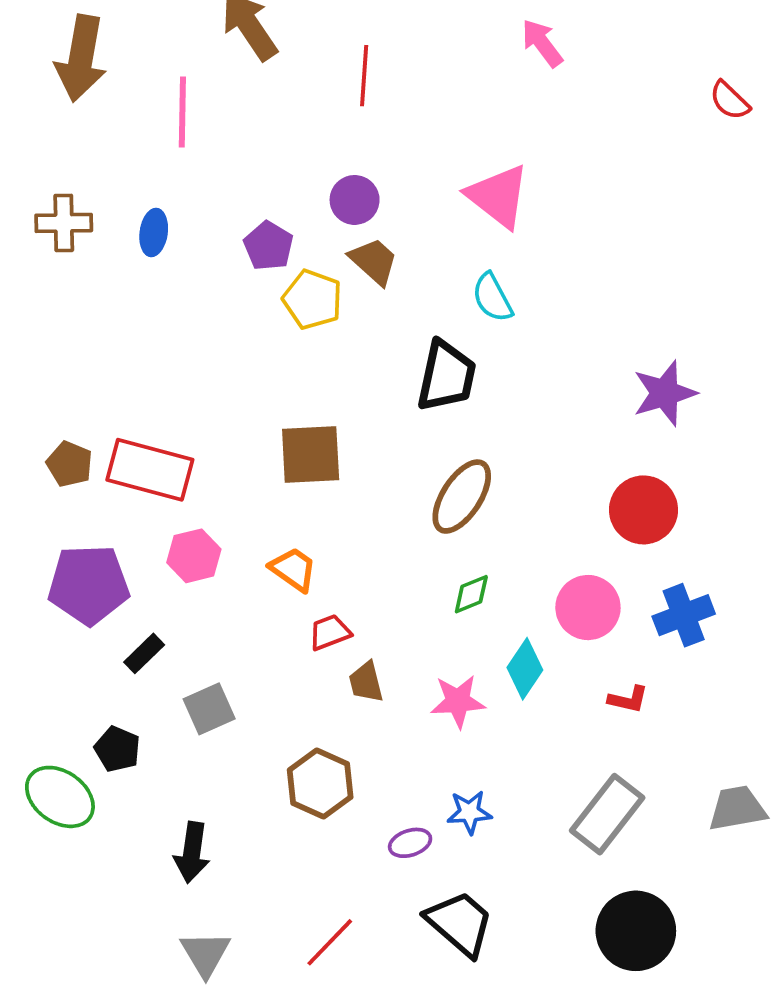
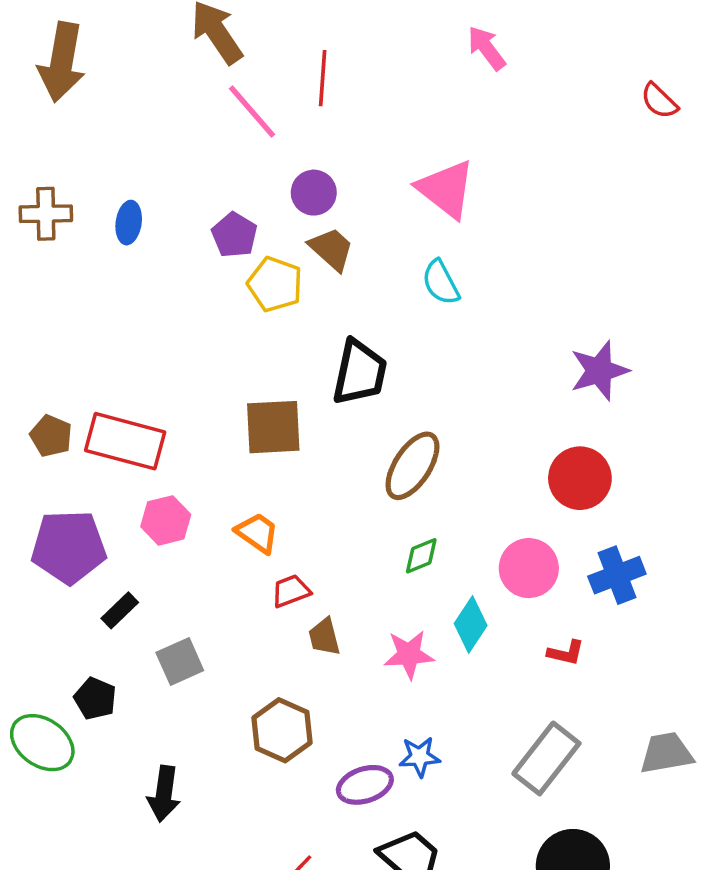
pink line: (182, 112) -> (252, 112), moved, turned -42
black trapezoid: (446, 376) -> (360, 372), moved
purple ellipse: (410, 843) -> (365, 785), size x1.4

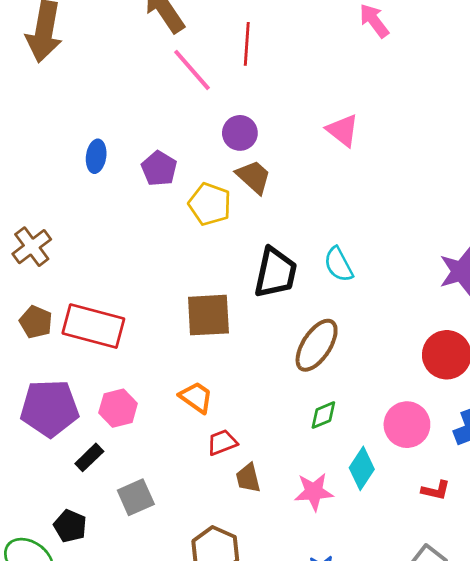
pink triangle: (446, 189) -> (343, 130), size x0.7
brown cross: (46, 214) -> (32, 247), moved, turned -36
purple pentagon: (234, 235) -> (159, 169), moved
cyan semicircle: (441, 283) -> (338, 264), moved
pink hexagon: (166, 520) -> (118, 408), moved

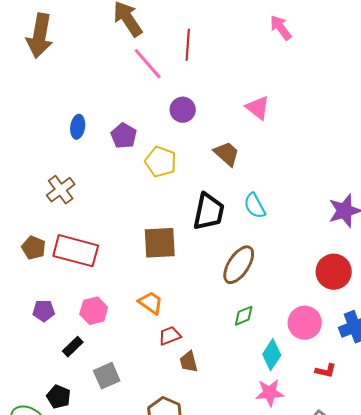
brown trapezoid: (254, 177) -> (227, 154), moved
brown cross: (32, 247) -> (61, 190), moved
purple pentagon: (50, 408) -> (44, 311), size x0.5
pink star: (314, 492) -> (270, 393), moved

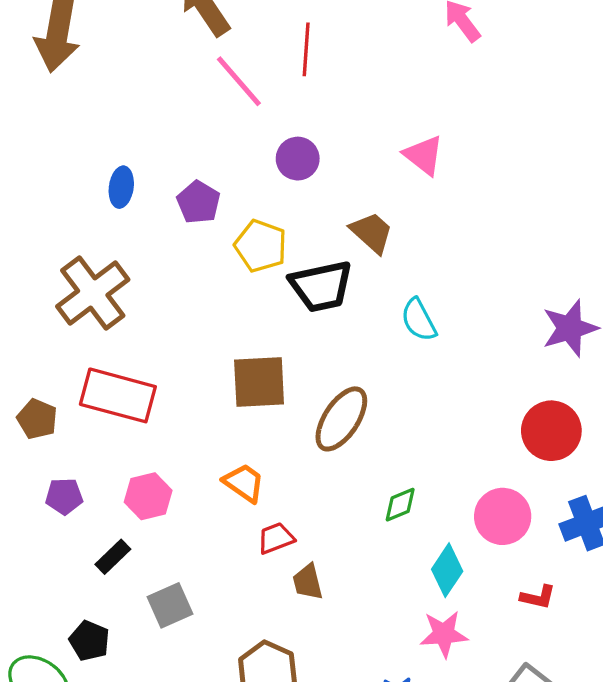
brown cross: (61, 190) -> (93, 293), size x1.5
black trapezoid: (209, 212) -> (321, 286), moved, turned 66
brown pentagon: (34, 248) -> (37, 419), moved
brown ellipse: (239, 265) -> (341, 419), moved

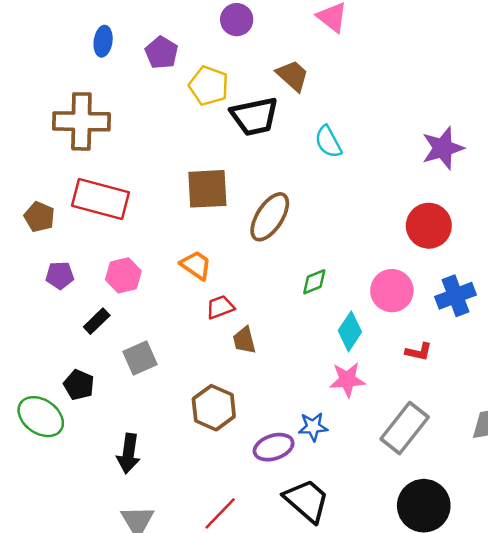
brown cross: (93, 293) -> (81, 121), turned 38

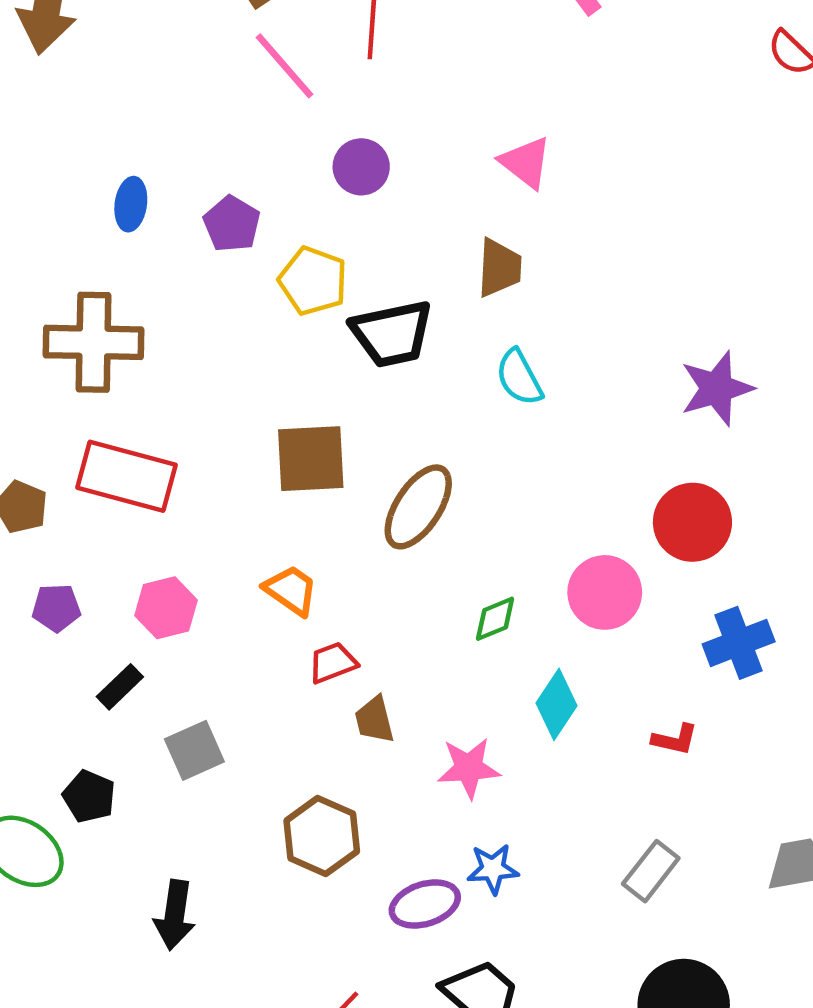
brown trapezoid: (293, 76) -> (499, 268), moved, turned 51
pink circle: (392, 291) -> (605, 592), moved
pink star: (347, 380) -> (469, 768), moved
gray rectangle: (405, 428) -> (651, 871), size x0.7

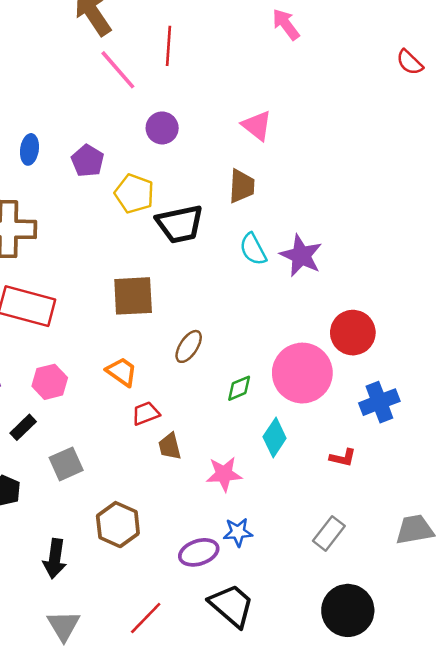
purple star: (717, 388) -> (301, 256), moved, turned -30
brown ellipse: (418, 507) -> (189, 346), moved, size x0.7
pink circle: (605, 592) -> (302, 373), size x1.4
brown hexagon: (322, 836) -> (118, 525), moved

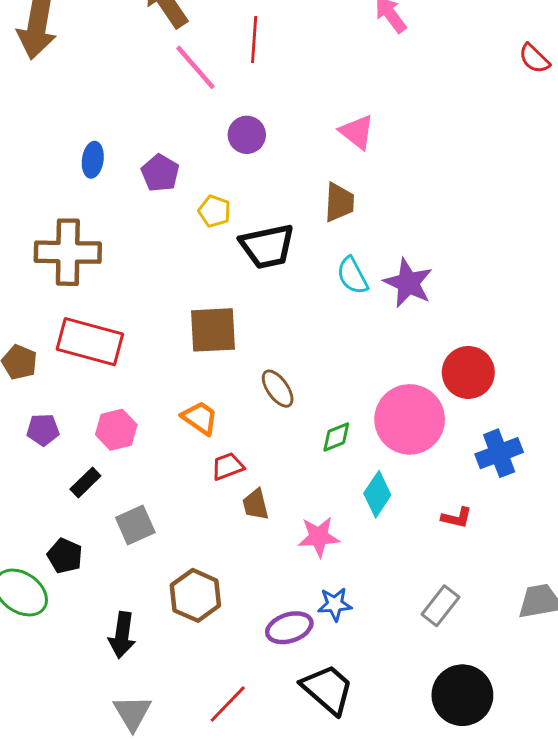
yellow pentagon: (134, 194) -> (215, 211), size x0.7
brown ellipse: (189, 346) -> (278, 389), turned -68

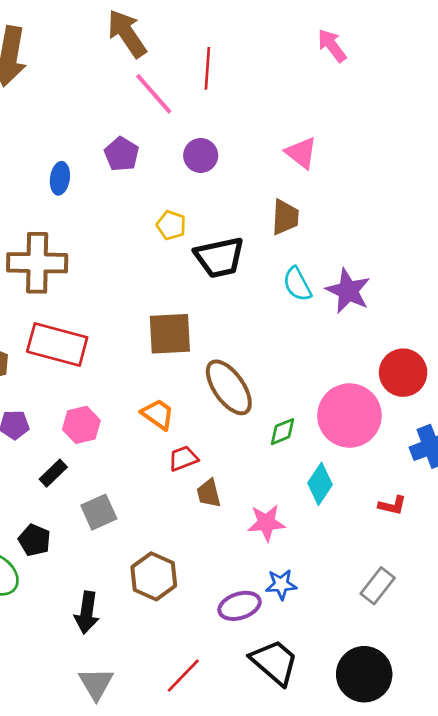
purple pentagon: (160, 173) -> (122, 154), moved
brown ellipse: (278, 389) -> (229, 387), size x1.6
black circle: (462, 695) -> (364, 674), moved

